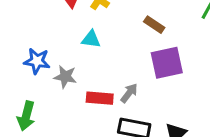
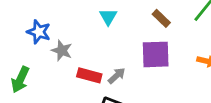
brown rectangle: (154, 25) -> (161, 18), moved
cyan triangle: (91, 39) -> (108, 17), moved, turned 42

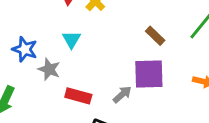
cyan triangle: (108, 17) -> (71, 39), moved
gray arrow: (117, 76) -> (122, 94), moved

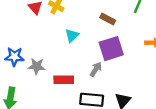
cyan triangle: (71, 39) -> (72, 35), moved, turned 32

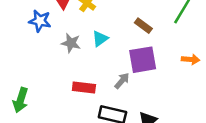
blue star: (14, 57) -> (40, 21), moved
gray star: (37, 66) -> (71, 43), moved

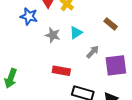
purple square: (143, 60) -> (116, 65), moved
gray arrow: (122, 81) -> (93, 52), moved

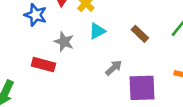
cyan triangle: (76, 33) -> (97, 31), moved
red rectangle: (61, 71) -> (43, 65), moved

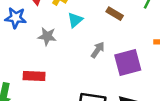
red rectangle: (43, 65) -> (34, 76), moved

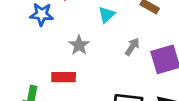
gray star: (47, 36) -> (79, 45), moved, turned 30

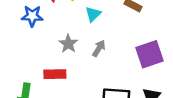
gray arrow: (132, 47) -> (99, 48), moved

